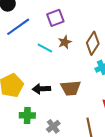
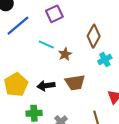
brown star: (65, 42) -> (65, 54), moved

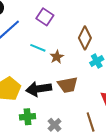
purple square: (54, 14) -> (45, 17), turned -30
black arrow: (46, 86) -> (39, 89), size x1.4

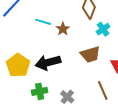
brown trapezoid: (68, 85) -> (90, 54), moved

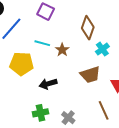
black arrow: (48, 62) -> (48, 84), size x0.7
yellow pentagon: (18, 65) -> (22, 64), moved, turned -30

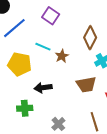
green cross: (40, 113) -> (25, 108), moved

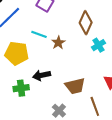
brown trapezoid: (86, 85) -> (75, 86), moved
green cross: (25, 108) -> (21, 88), moved

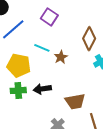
green cross: (21, 88) -> (18, 90), moved

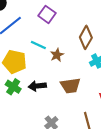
green cross: (18, 90) -> (13, 87), turned 35
brown trapezoid: (75, 101) -> (70, 86), moved

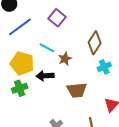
black arrow: (37, 86) -> (45, 76), moved
green cross: (13, 87) -> (20, 88), turned 35

